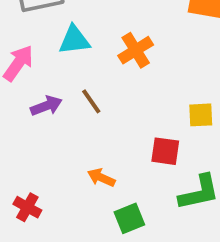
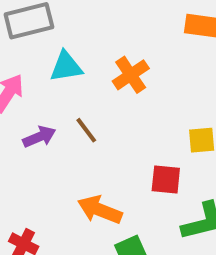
orange arrow: (101, 178) -> (100, 210), size x1.5

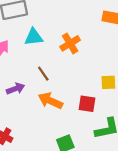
purple arrow: (39, 137) -> (16, 89), moved
orange arrow: (100, 210) -> (50, 101), moved

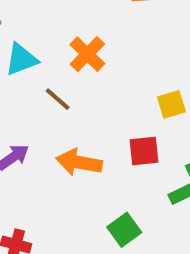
brown line: (43, 74) -> (58, 99), moved

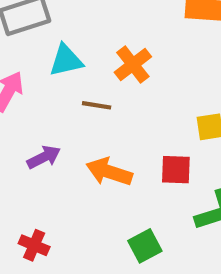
brown line: (58, 99) -> (97, 105), turned -40

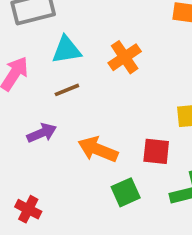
brown line: (97, 105) -> (67, 90), moved, turned -35
green square: (145, 246) -> (126, 192), moved

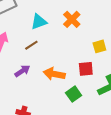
cyan triangle: (66, 50) -> (39, 22), moved
orange cross: (125, 57) -> (72, 19), moved

